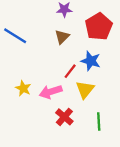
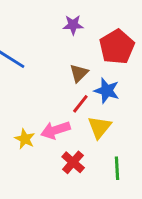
brown triangle: (62, 37) -> (79, 73), moved
yellow star: (23, 88) -> (25, 139), moved

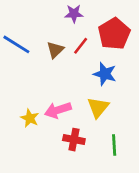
brown triangle: (79, 73) -> (55, 50), moved
red line: (80, 104) -> (81, 46), moved
red cross: (73, 162) -> (74, 140), turned -30

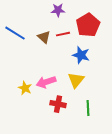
red line: (81, 46) -> (63, 34), turned 40
brown triangle: (55, 50) -> (44, 37), turned -32

